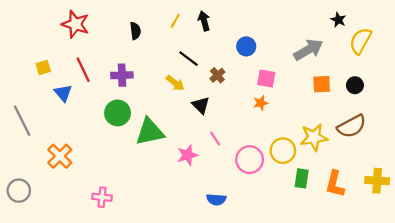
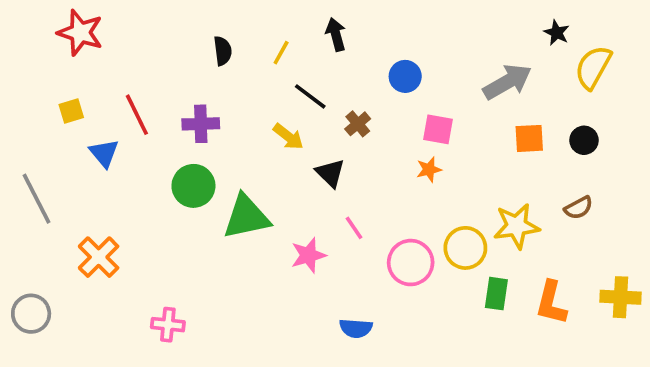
yellow line: (175, 21) -> (281, 53), moved
red star: (75, 24) -> (80, 33), moved
brown semicircle: (352, 126) -> (579, 208), size x0.6

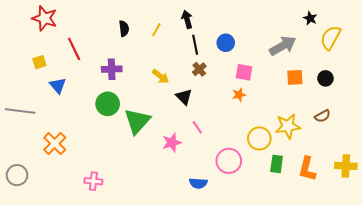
black line: (310, 96) -> (195, 45), moved, turned 42
red line: (137, 115) -> (74, 49), moved
gray line: (37, 199) -> (20, 111), turned -56
green triangle: (246, 217) -> (137, 121), turned -36
pink circle: (411, 263) -> (229, 161), moved

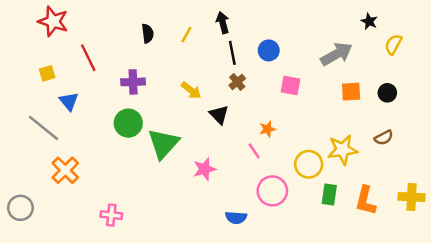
yellow semicircle: (331, 38) -> (393, 44), size x0.7
orange star: (239, 95) -> (267, 129), moved
gray line: (20, 111) -> (43, 128), moved, turned 32
pink line: (197, 127) -> (254, 151), moved

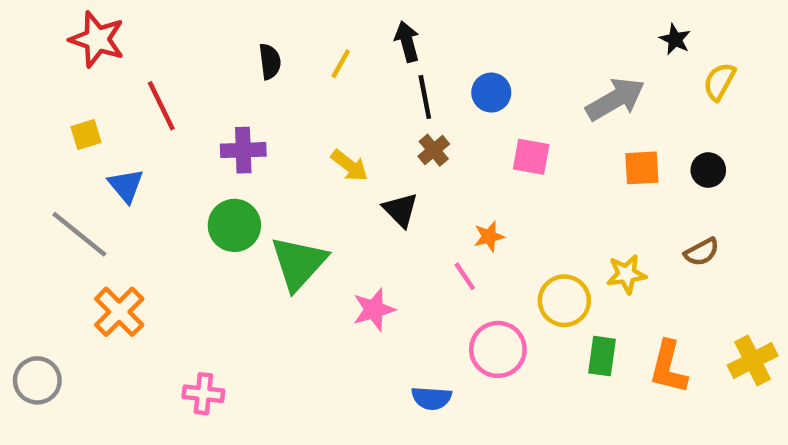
yellow star: (343, 150) -> (626, 274), size x0.7
yellow cross: (412, 197) -> (753, 360), turned -30

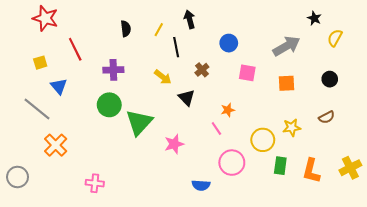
black line: (425, 97) -> (176, 47), moved
orange square: (642, 168) -> (286, 83), moved

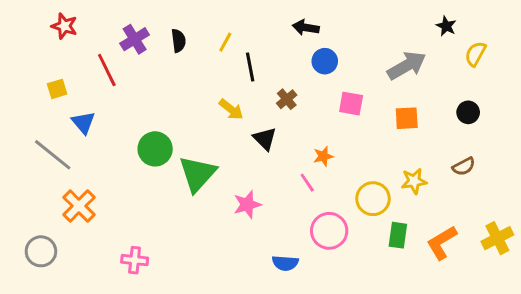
red star: (45, 18) -> (64, 26), size x0.7
black arrow: (190, 19) -> (306, 27), moved, turned -66
purple cross: (113, 70) -> (135, 39), moved, turned -30
orange L-shape: (311, 171) -> (442, 243), turned 45
gray circle: (18, 177) -> (41, 251), moved

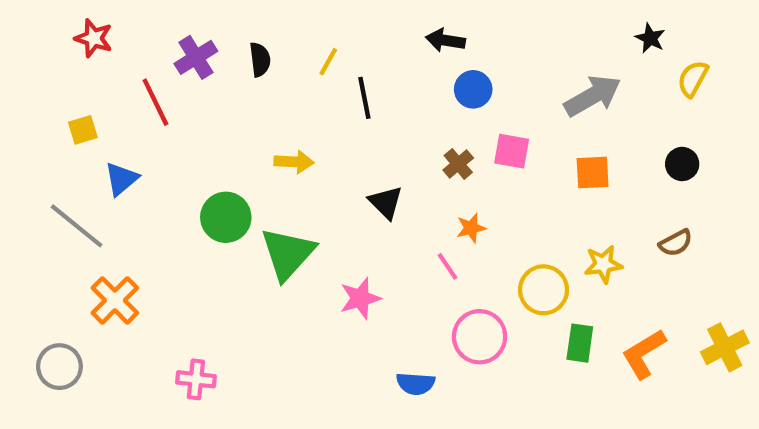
brown cross: (287, 99) -> (458, 164), moved
yellow arrow: (231, 109) -> (294, 162), moved, turned -35
blue triangle: (83, 123) -> (121, 179), turned 30

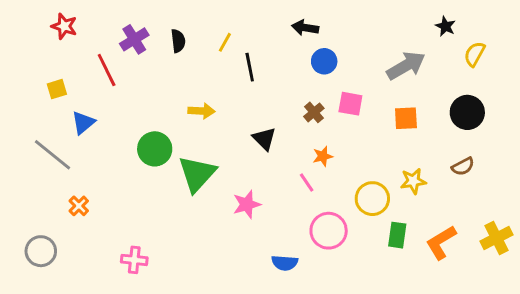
black circle: (682, 164) -> (467, 112), size x1.5
orange cross: (115, 300) -> (79, 206), size x0.6

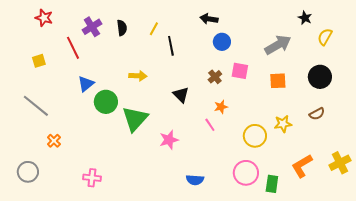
blue triangle: (83, 123) -> (86, 84), moved
pink circle: (329, 231) -> (246, 173), moved
green rectangle: (397, 235) -> (272, 184), moved

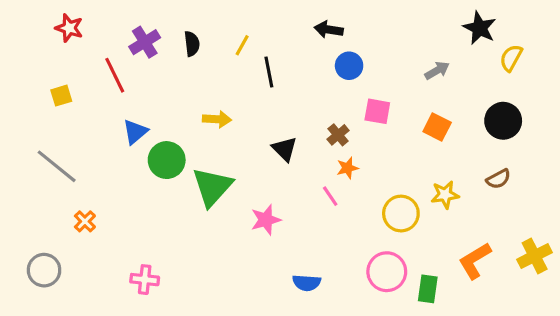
black star: (305, 18) -> (480, 28), size x1.5
gray arrow: (278, 45) -> (437, 70), size x0.6
brown cross: (215, 77) -> (338, 135), moved
orange square: (278, 81) -> (437, 127), turned 30

